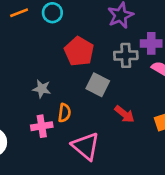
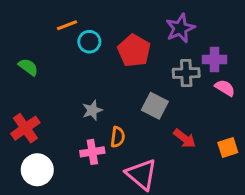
cyan circle: (52, 13) -> (89, 42), moved
red pentagon: (79, 51) -> (134, 51), moved
gray star: (42, 89) -> (92, 110), turned -30

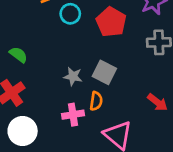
green semicircle: (28, 67) -> (18, 55), moved
gray square: (155, 106) -> (104, 72), moved
gray star: (92, 110) -> (73, 76), turned 30

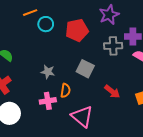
red pentagon: (111, 22) -> (77, 30), turned 30
gray square: (104, 72) -> (85, 69), moved

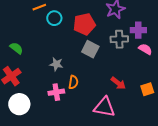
gray square: (85, 69) -> (90, 49), moved
pink triangle: (82, 116) -> (104, 107), moved, turned -30

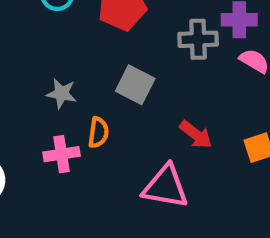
gray square: (90, 49) -> (135, 85), moved

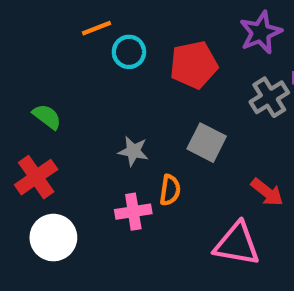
gray cross: (198, 39) -> (269, 97), turned -30

